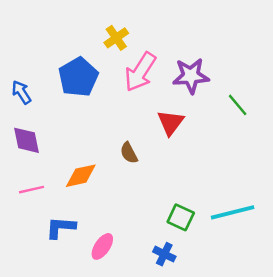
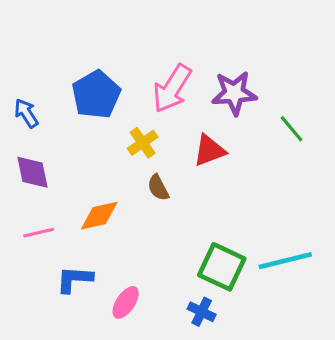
yellow cross: (116, 38) -> (143, 143), moved
red triangle: (171, 123) -> (209, 150), turned 32
green square: (181, 217) -> (222, 267), size x1.4

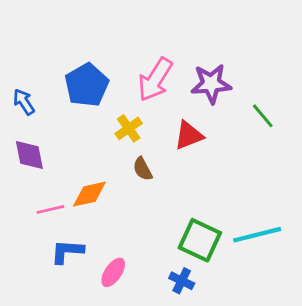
pink line: (39, 233) -> (50, 209), moved

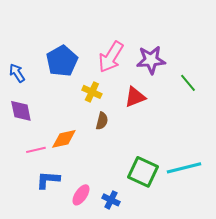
yellow cross: (129, 128) -> (92, 92), turned -30
brown semicircle: (143, 169) -> (102, 121), turned -138
blue cross: (182, 281) -> (111, 200), moved

